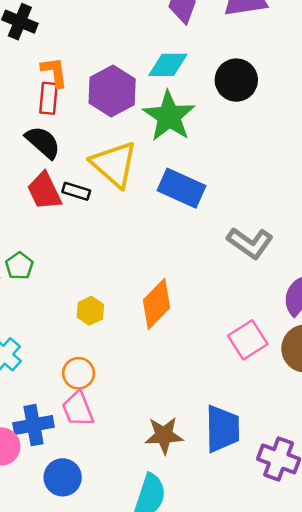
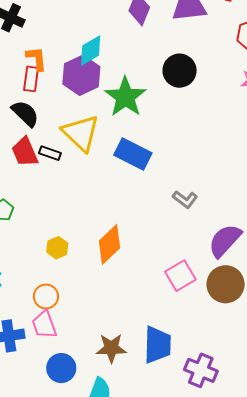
cyan diamond: (168, 65) -> (91, 50), moved, turned -32
gray L-shape: (250, 243) -> (185, 199), size x0.7
blue circle: (63, 477) -> (61, 368), moved

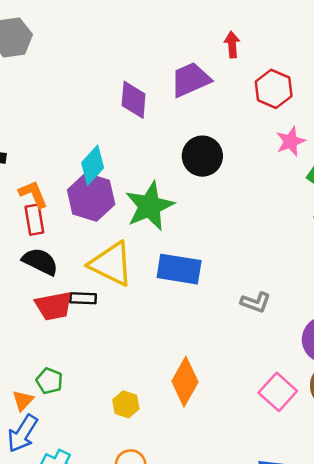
green star: (125, 97) -> (150, 206), turned 30
red trapezoid: (25, 152) -> (54, 306), turned -60

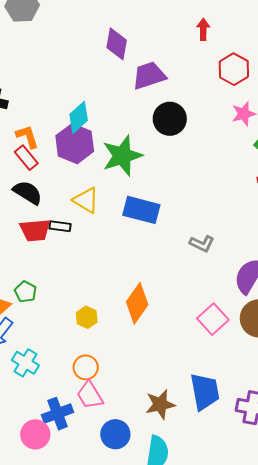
purple trapezoid: (191, 80) -> (149, 76), moved
purple diamond: (134, 100) -> (117, 44), moved
red rectangle: (34, 220) -> (26, 158), turned -35
yellow triangle: (111, 264) -> (86, 200), size x0.7

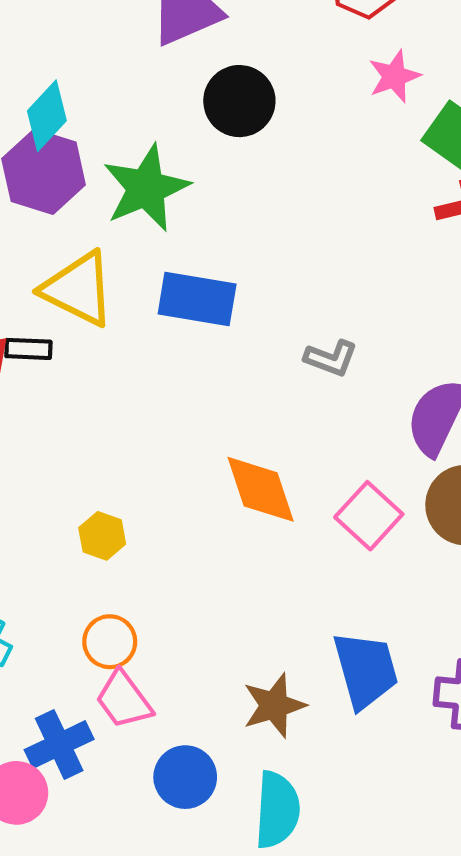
yellow triangle: (86, 200) -> (78, 289), size x1.4
orange diamond: (137, 303) -> (261, 489), moved, turned -48

